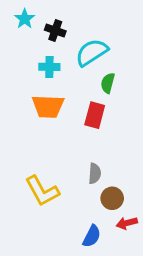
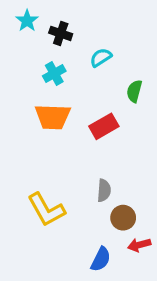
cyan semicircle: (92, 52) -> (101, 57), size x0.6
cyan cross: (49, 67) -> (54, 73), turned -30
green semicircle: (108, 83) -> (134, 91), moved
red rectangle: (95, 115) -> (104, 126), turned 45

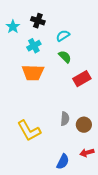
cyan star: (27, 21) -> (13, 27), moved
green semicircle: (134, 91) -> (65, 57), moved, turned 120
red rectangle: (104, 126) -> (82, 79), moved
brown circle: (123, 218) -> (84, 125), moved

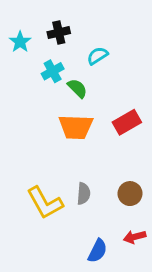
black cross: (38, 21) -> (59, 33), turned -32
green semicircle: (65, 57) -> (77, 88), moved
orange trapezoid: (33, 73) -> (76, 127), moved
gray semicircle: (65, 119) -> (84, 194), moved

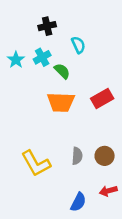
cyan star: (20, 42) -> (16, 60), moved
cyan semicircle: (97, 56) -> (78, 45), turned 98
gray semicircle: (84, 194) -> (77, 156), moved

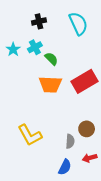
cyan semicircle: (78, 45) -> (78, 23), moved, size x1.6
red rectangle: (102, 98) -> (84, 81), size x1.4
gray semicircle: (77, 156) -> (70, 141), moved

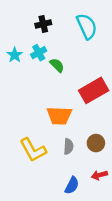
orange trapezoid: (50, 84) -> (59, 116), moved
gray semicircle: (70, 141) -> (68, 146), moved

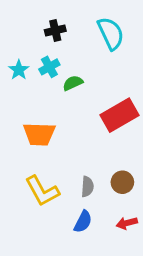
green semicircle: (57, 65) -> (73, 83), turned -70
orange trapezoid: (59, 116) -> (39, 134), moved
blue semicircle: (72, 185) -> (83, 222), moved

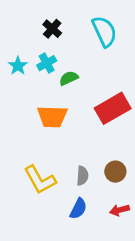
black cross: (55, 30) -> (52, 29), turned -36
orange trapezoid: (39, 134) -> (52, 117), moved

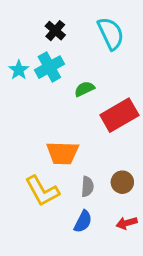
cyan cross: (47, 63) -> (49, 67), size x1.4
green semicircle: (69, 78) -> (84, 89), moved
orange trapezoid: (52, 117) -> (63, 153), moved

